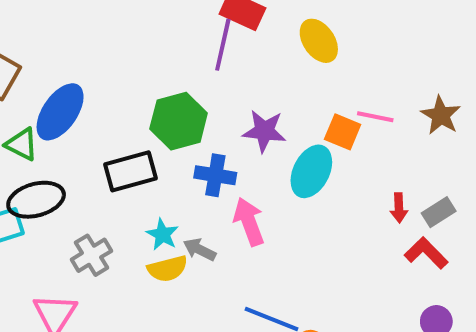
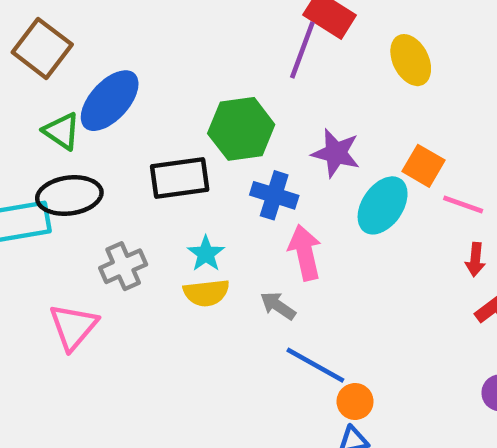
pink line: (375, 117) -> (463, 204), moved
gray arrow: (200, 250) -> (278, 306), moved

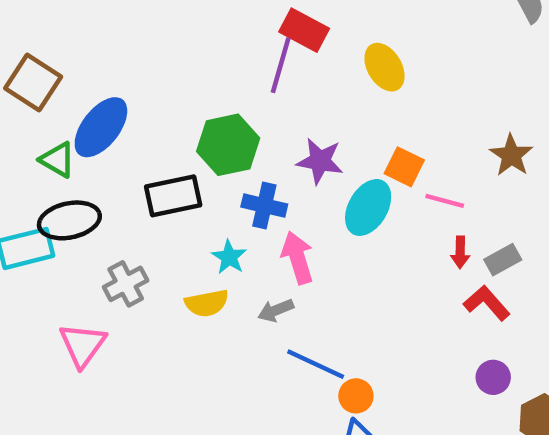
cyan star: (206, 254) -> (229, 257), moved
gray arrow: (278, 306) -> (276, 310), turned -52

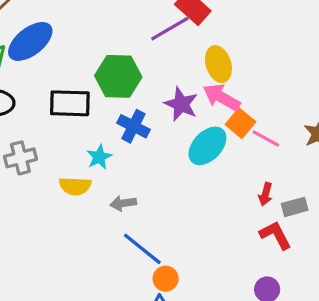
purple line: (281, 65) -> (170, 29), turned 30
yellow ellipse: (384, 67) -> (218, 64), moved
pink line: (445, 201) -> (266, 139), moved
pink arrow: (298, 258) -> (222, 97), moved, turned -57

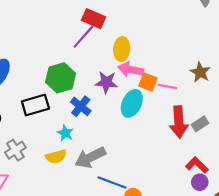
yellow ellipse: (218, 64) -> (122, 49), turned 40
blue cross: (133, 126) -> (81, 106), turned 30
red arrow: (265, 194) -> (179, 122), size x2.0
gray arrow: (123, 203) -> (90, 157), size x1.8
red L-shape: (276, 235) -> (197, 165), moved

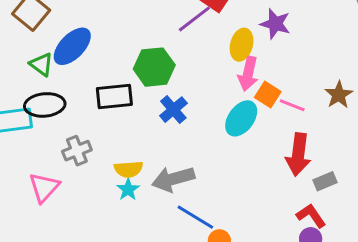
pink arrow: (131, 70) -> (248, 74), turned -100
purple star: (106, 82) -> (275, 24), moved
gray rectangle: (200, 124) -> (325, 181), moved
cyan star: (65, 133) -> (128, 189), moved

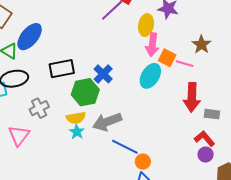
green hexagon: (154, 67) -> (85, 92), moved
brown star: (339, 95) -> (201, 45), moved
gray rectangle: (325, 181) -> (212, 114), turned 35

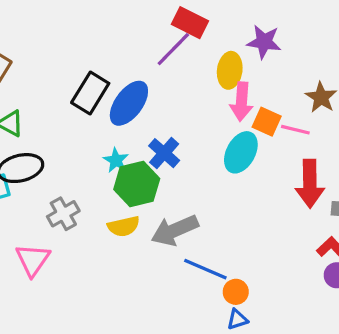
blue ellipse: (30, 37) -> (129, 103), moved
black rectangle: (62, 69) -> (90, 93), moved, turned -45
cyan star: (77, 132) -> (116, 160), moved

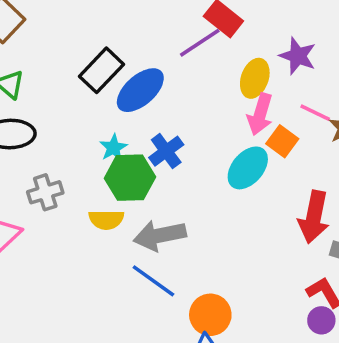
pink line: (295, 130) -> (315, 113), moved
blue line: (205, 269) -> (153, 281), moved
orange circle: (236, 292) -> (210, 315), size x1.5

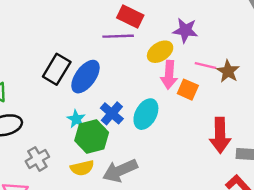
purple line: (200, 43) -> (118, 36), turned 44
yellow ellipse: (255, 78) -> (160, 52), turned 50
cyan ellipse: (248, 168) -> (146, 114), moved

